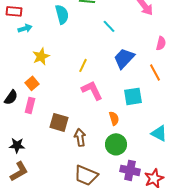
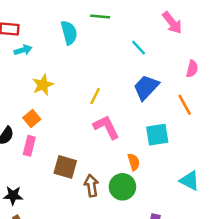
cyan line: (109, 26) -> (139, 48), moved
green circle: (116, 144) -> (122, 187), moved

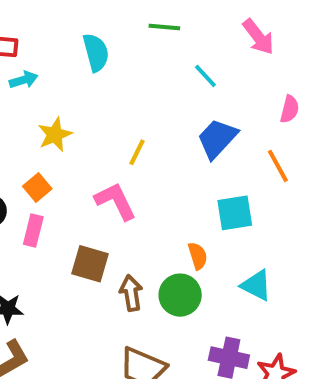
green line: (100, 16) -> (164, 27), moved
pink L-shape: (106, 127) -> (115, 201), moved
cyan triangle: (190, 181) -> (256, 285), moved

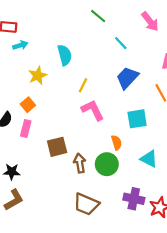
green line: (164, 27) -> (98, 16), turned 35
cyan semicircle: (96, 52) -> (65, 55), moved
pink L-shape: (115, 201) -> (93, 110), moved
brown square: (90, 264) -> (57, 147), turned -30

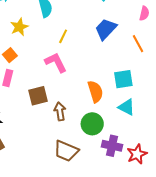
pink L-shape: (93, 110) -> (56, 62), moved
cyan square: (137, 119) -> (123, 79), moved
orange semicircle: (117, 143) -> (95, 92), size x1.5
green circle: (107, 164) -> (92, 124), moved

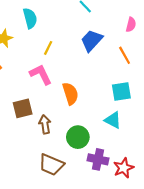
cyan square: (123, 79) -> (121, 91), moved
orange semicircle: (95, 92) -> (70, 94), moved

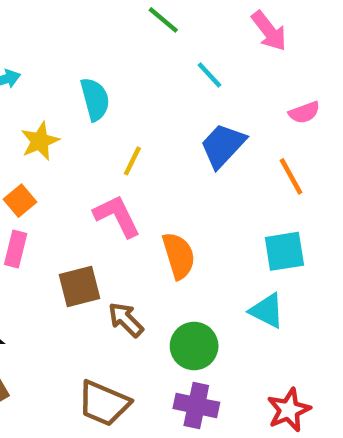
pink semicircle: (131, 25) -> (304, 112), turned 56
brown arrow: (45, 124) -> (126, 320), turned -36
purple cross: (98, 159) -> (196, 405), moved
brown trapezoid: (51, 165) -> (104, 403), moved

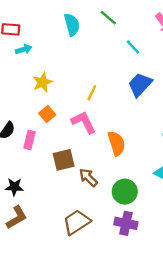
cyan semicircle: (95, 99) -> (72, 25), moved
orange square: (20, 201) -> (47, 114), moved
brown trapezoid: (104, 403) -> (77, 222), turned 124

